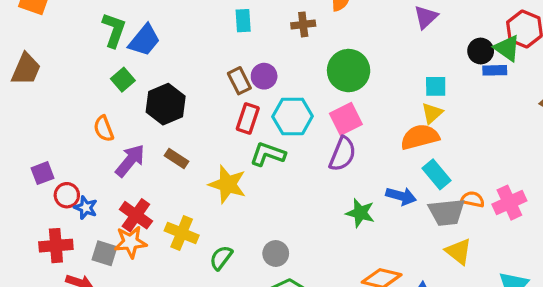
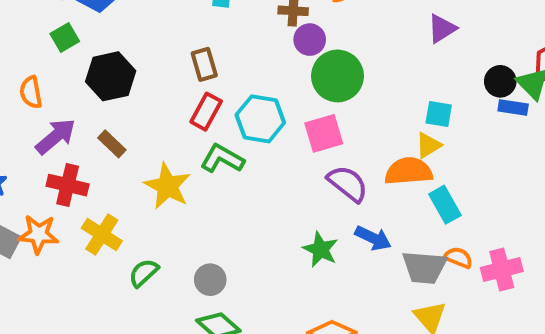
purple circle: (264, 76) -> (310, 40), moved
purple semicircle: (343, 154) -> (348, 184), moved, turned -84
cyan rectangle: (437, 174) -> (445, 205), moved
red cross: (136, 215) -> (68, 185), moved, turned -32

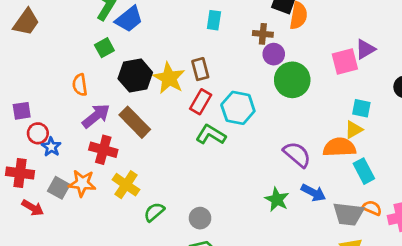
pink square: (324, 133) -> (345, 62), moved
brown rectangle: (112, 144) -> (135, 122), size x1.6
yellow star: (168, 186) -> (169, 78), moved

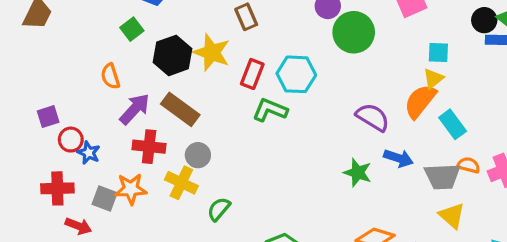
brown rectangle: (200, 69) -> (246, 17), moved
orange semicircle: (339, 147) -> (420, 101), turned -40
gray circle: (200, 218) -> (198, 155), moved

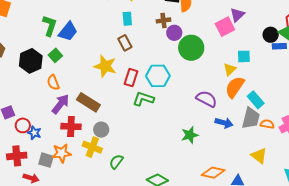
black hexagon: (172, 55) -> (31, 61), moved
orange semicircle: (110, 76) -> (53, 82), moved
yellow triangle: (433, 78) -> (230, 69), moved
green star: (358, 173) -> (190, 135), moved, turned -30
gray trapezoid: (442, 176) -> (251, 118), moved, turned -70

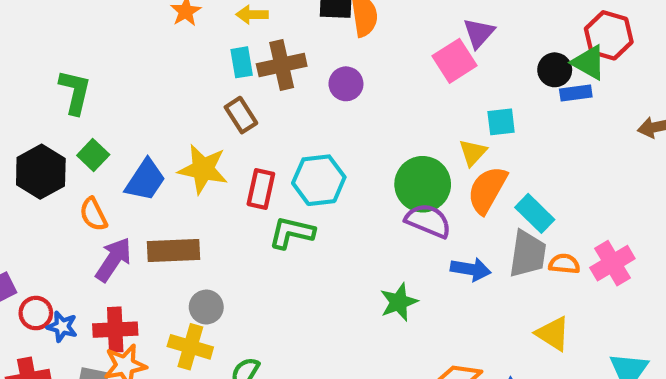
brown cross: (163, 20) -> (282, 65), moved, size x1.5
blue trapezoid: (68, 31) -> (145, 180), moved
green circle: (191, 48) -> (423, 184), moved
brown rectangle: (88, 102) -> (174, 250), turned -30
red cross: (71, 126) -> (115, 330), moved

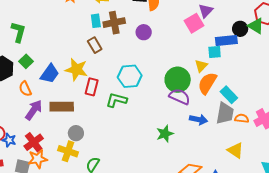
blue rectangle: (576, 93) -> (226, 41), moved, size x1.5
red rectangle: (261, 189) -> (92, 87), moved
red cross: (115, 330) -> (34, 142), turned -36

